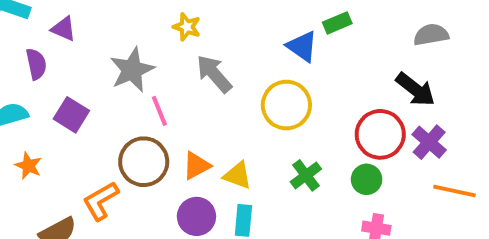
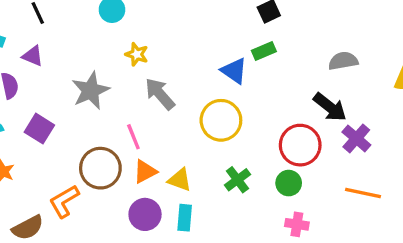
pink line: (159, 111) -> (133, 137), moved
purple cross: (429, 142) -> (356, 138), moved

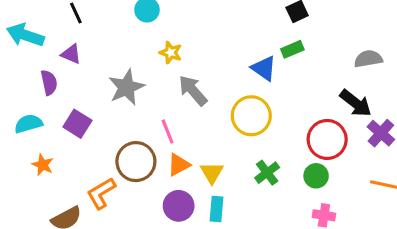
yellow triangle: (180, 180) -> (212, 173), turned 40

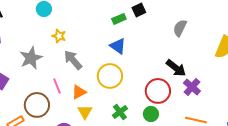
green rectangle: (292, 49) -> (119, 19), moved
gray semicircle: (368, 59) -> (180, 28), moved, turned -54
orange triangle: (179, 165) -> (79, 92), moved

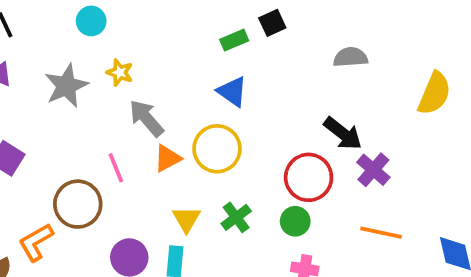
gray semicircle: (180, 28) -> (350, 57), turned 60
gray star: (31, 58) -> (66, 86), moved
orange triangle: (79, 92) -> (167, 158), moved
yellow triangle: (85, 112) -> (186, 219), moved

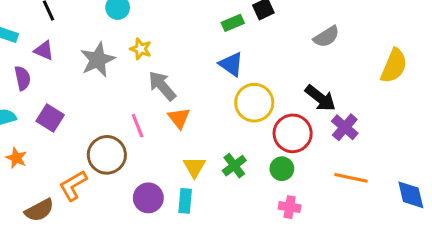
gray semicircle: (350, 57) -> (326, 37), turned 152
yellow circle: (217, 149) -> (254, 103), moved
orange triangle: (167, 158) -> (179, 118), turned -40

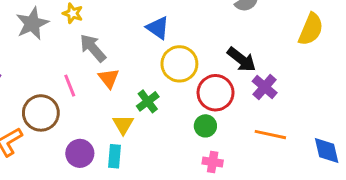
green cross: (234, 166) -> (148, 101), moved

